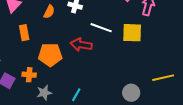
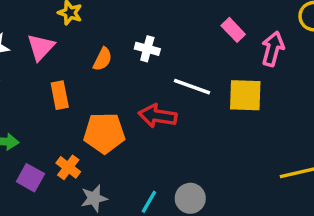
orange cross: (29, 75) -> (68, 167), turned 32
gray circle: (131, 93) -> (190, 198), moved

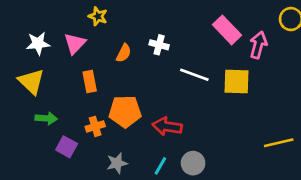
pink rectangle: (233, 30) -> (227, 30), size x1.5
red arrow: (158, 116) -> (167, 126), moved
orange cross: (68, 167) -> (95, 126), moved, turned 36

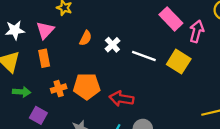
white cross: (159, 45) -> (112, 45), moved, turned 32
orange rectangle: (90, 82) -> (44, 58), moved
yellow square: (237, 82) -> (179, 62), turned 30
orange cross: (95, 126) -> (59, 89), moved

